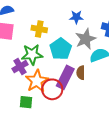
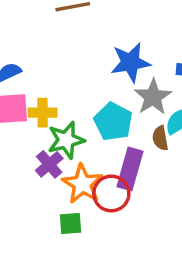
blue star: (76, 17) -> (130, 62), size x1.6
yellow cross: (39, 29) -> (43, 113), moved
brown semicircle: (81, 73) -> (160, 138), moved

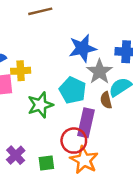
yellow cross: (43, 113) -> (21, 71), moved
purple cross: (49, 164) -> (16, 155), moved
orange star: (82, 184) -> (84, 160), moved

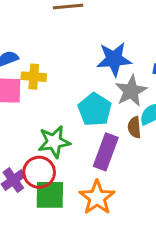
green star: (40, 105) -> (54, 142), moved
red circle: (74, 141) -> (39, 172), moved
green square: (46, 163) -> (50, 195), size x1.5

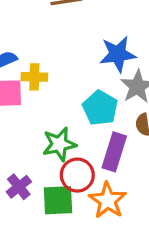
red circle: (39, 172) -> (77, 175), moved

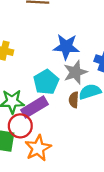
purple rectangle: (114, 152) -> (35, 107), moved, turned 30

